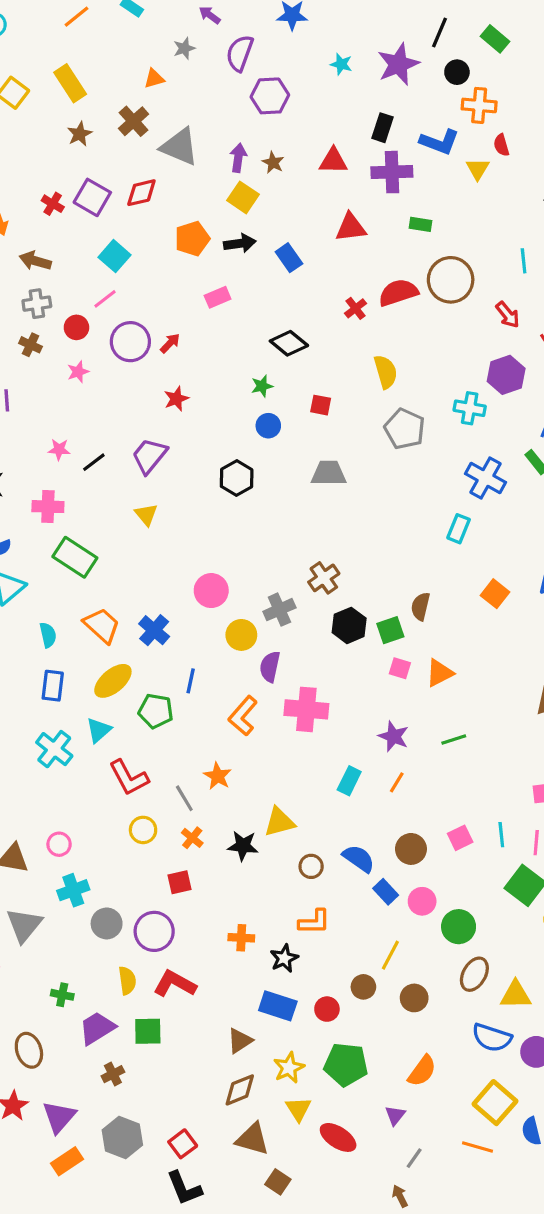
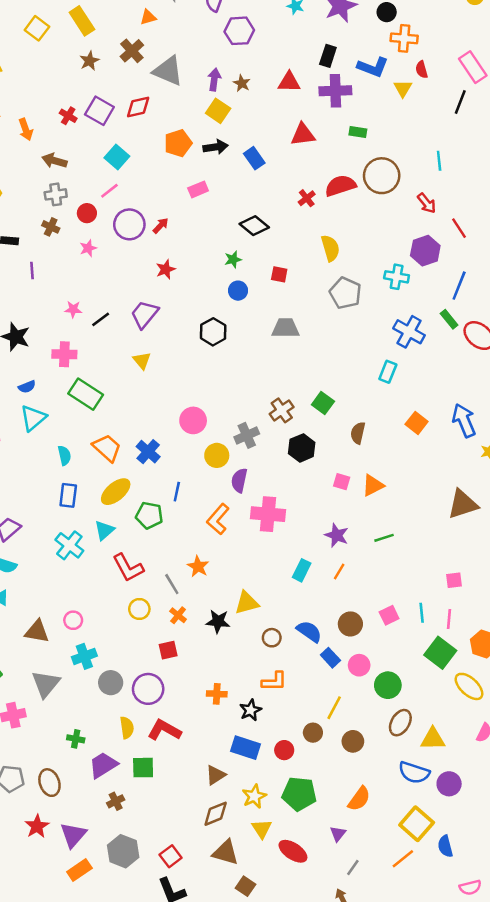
green square: (390, 630) -> (323, 403), moved, turned -35
orange line: (478, 1147) -> (403, 859), turned -55

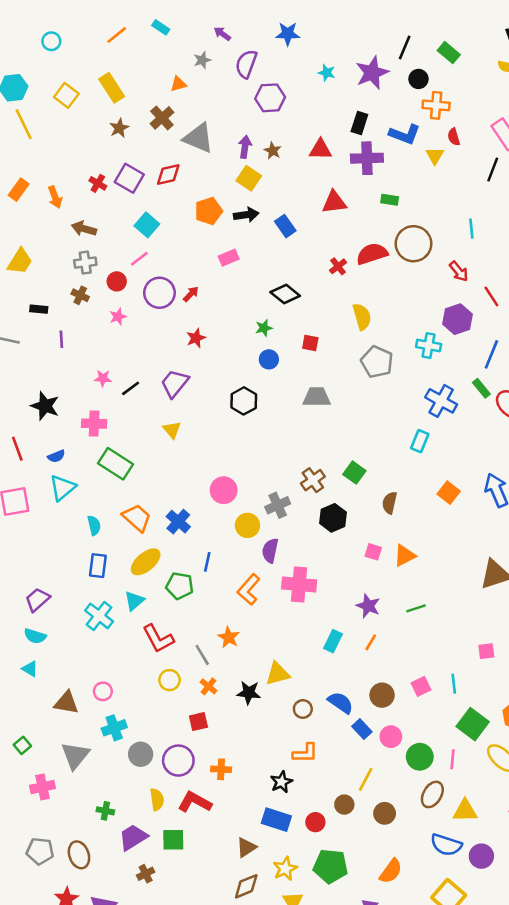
pink line: (449, 619) -> (452, 759), moved
orange cross: (217, 694) -> (221, 769), moved

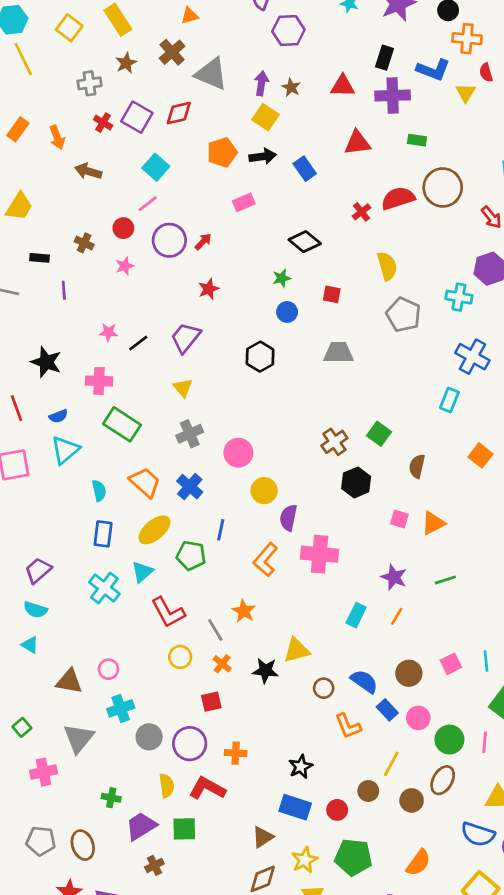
gray cross: (85, 263) -> (90, 83), moved
gray cross: (278, 505) -> (190, 434), moved
orange L-shape: (305, 753) -> (348, 726), moved, turned 68
brown ellipse: (432, 794) -> (443, 780), moved

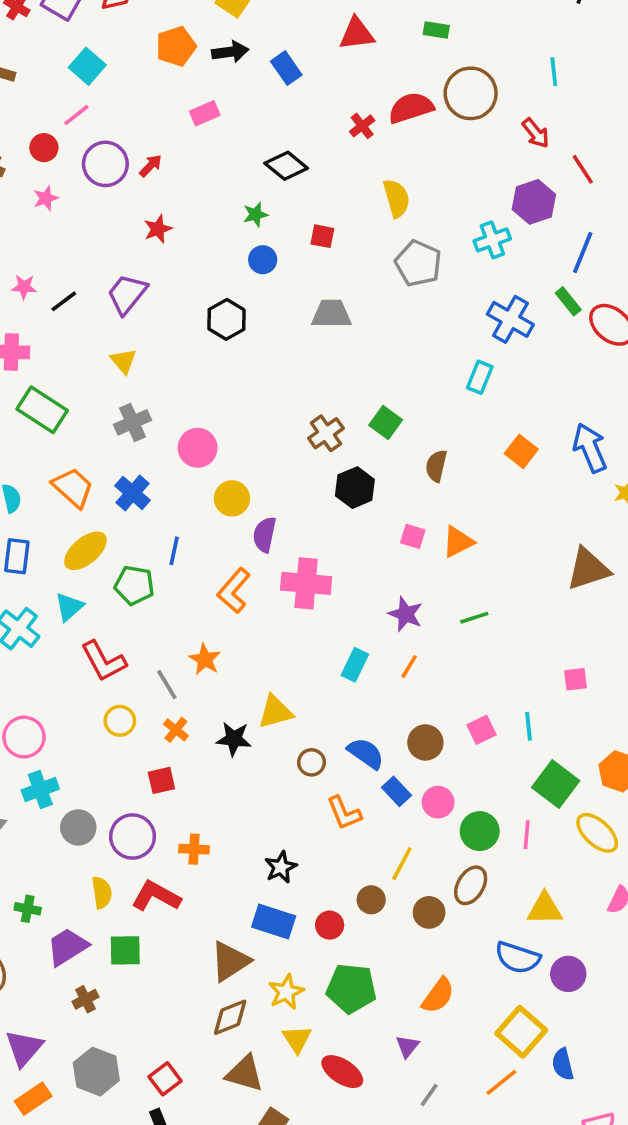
cyan cross: (459, 297) -> (492, 240), turned -30
pink circle: (108, 669) -> (24, 737), size x1.5
brown triangle: (263, 837) -> (230, 961), size x1.4

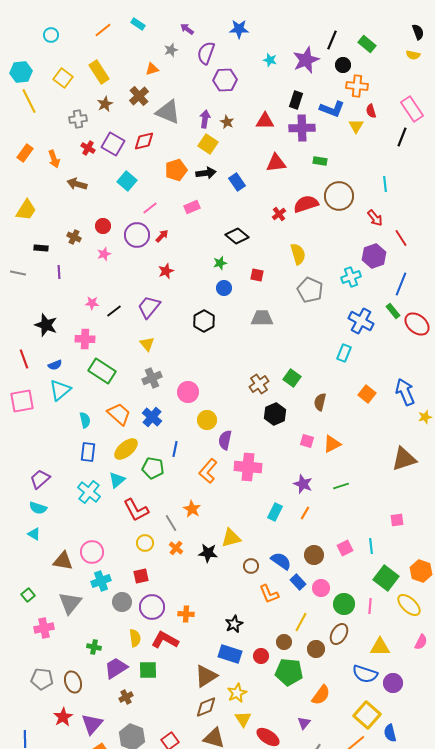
pink line: (76, 115) -> (150, 208), moved
red square: (161, 780) -> (141, 576), moved
green pentagon: (351, 988) -> (289, 672), moved

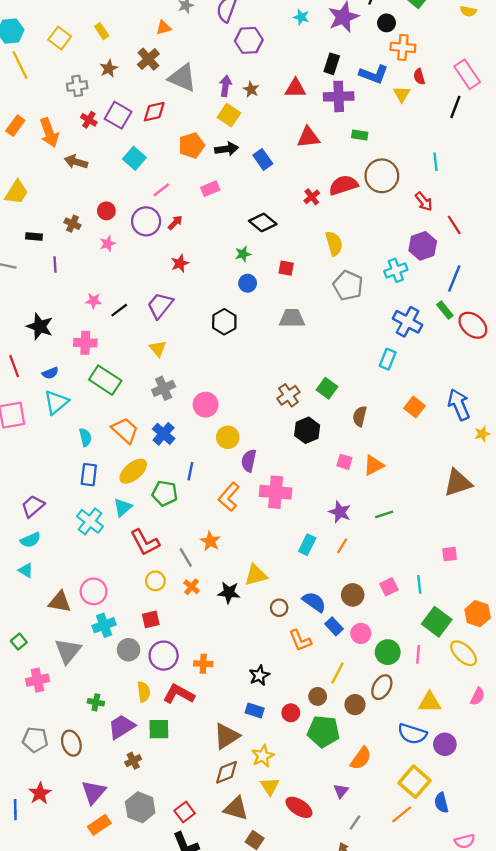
yellow rectangle: (99, 72) -> (102, 31), size x0.6
orange arrow: (54, 159) -> (49, 133), size x1.4
cyan semicircle: (38, 508) -> (30, 540), turned -42
blue rectangle: (230, 654) -> (255, 710), size x0.7
red star: (63, 717) -> (40, 793), moved

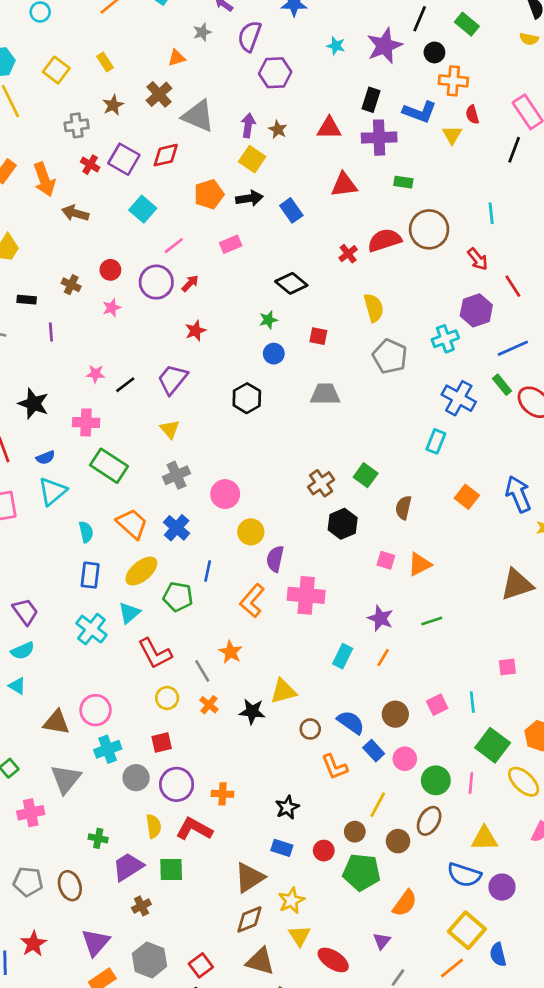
blue line: (454, 279) -> (513, 348), turned 44
purple trapezoid: (33, 506) -> (25, 612), turned 95

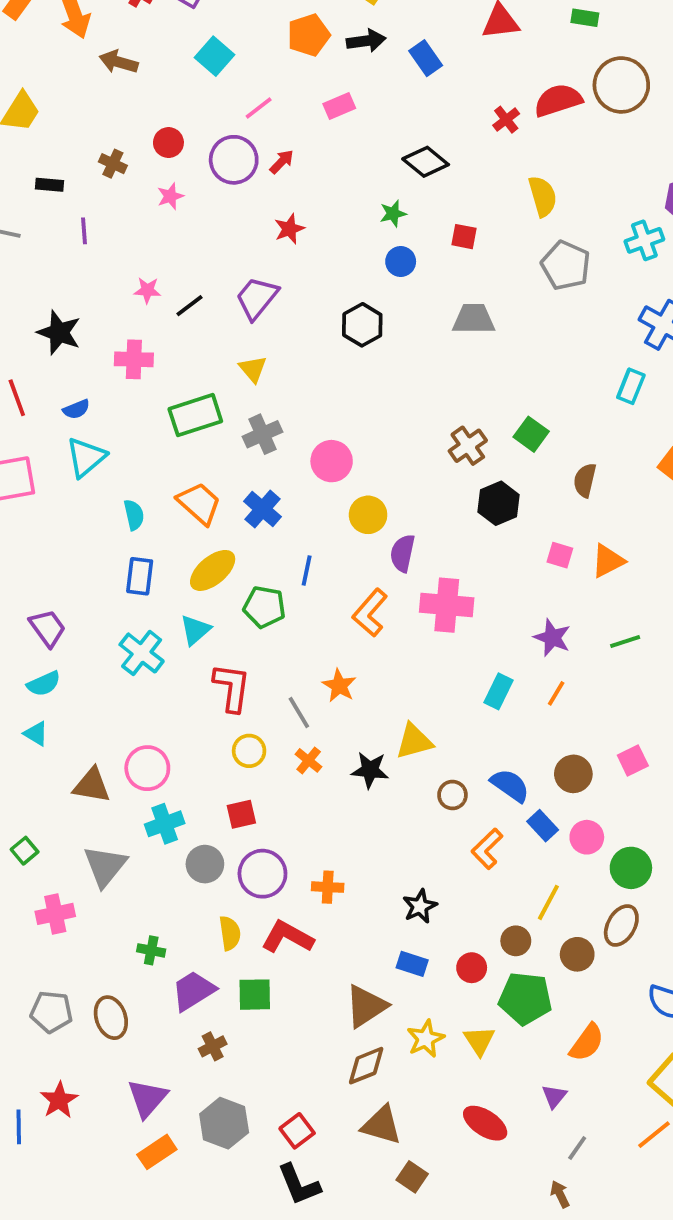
green rectangle: (109, 466) -> (195, 415), moved, turned -51
red L-shape: (155, 653) -> (232, 688), turned -144
orange L-shape: (335, 767) -> (487, 849), turned 68
yellow triangle: (299, 936) -> (479, 1041), moved

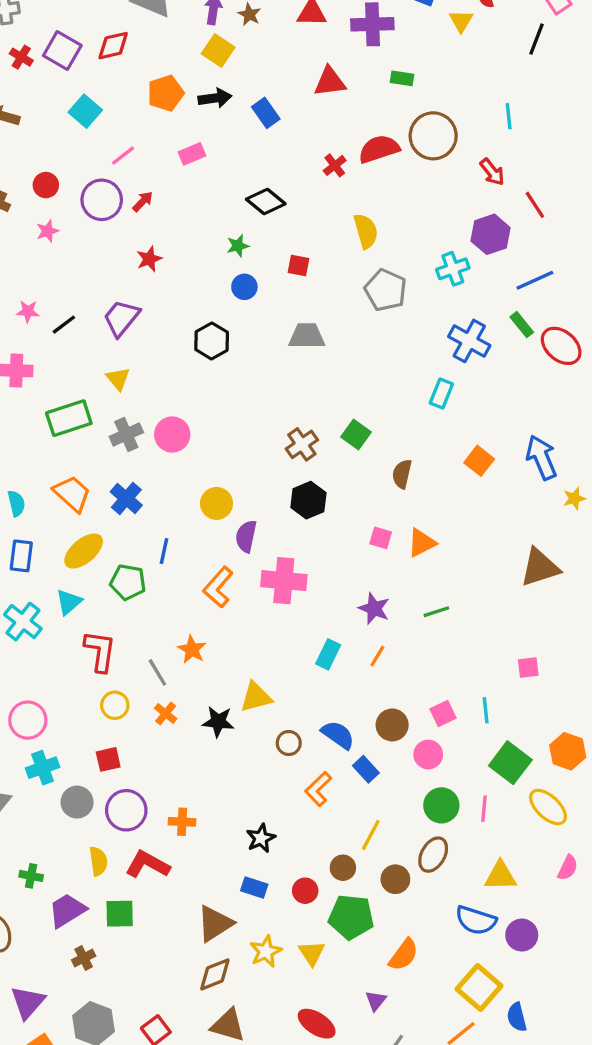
pink circle: (332, 461) -> (172, 435), moved
black hexagon: (499, 503) -> (308, 500), moved
pink circle: (587, 837) -> (428, 755), moved

